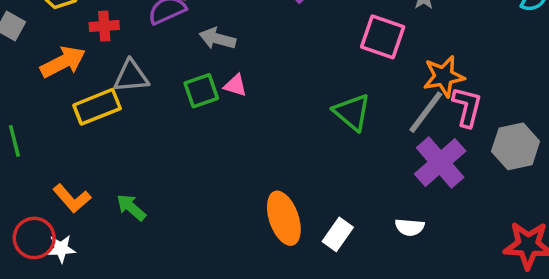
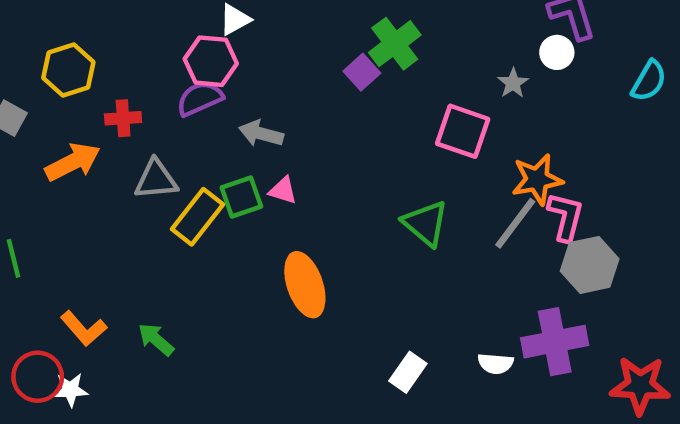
yellow rectangle: (97, 107) -> (198, 217), moved, turned -30
gray hexagon: (516, 146) -> (590, 265), moved
purple cross: (440, 163) -> (555, 342), moved, turned 30
orange ellipse: (284, 218) -> (305, 285), moved

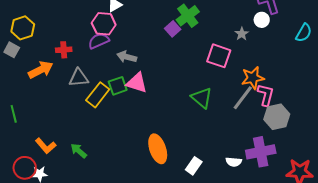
yellow hexagon: (68, 70) -> (23, 28), moved
pink triangle: (283, 190) -> (137, 83), size x1.6
orange ellipse: (305, 285) -> (158, 149), moved

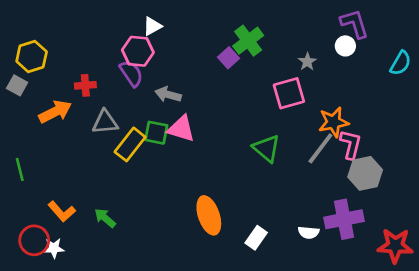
gray star: (242, 34) -> (307, 62), moved
purple semicircle: (99, 41) -> (131, 74), turned 80
pink square: (219, 56) -> (289, 93), turned -35
green square: (118, 86) -> (156, 133), turned 30

